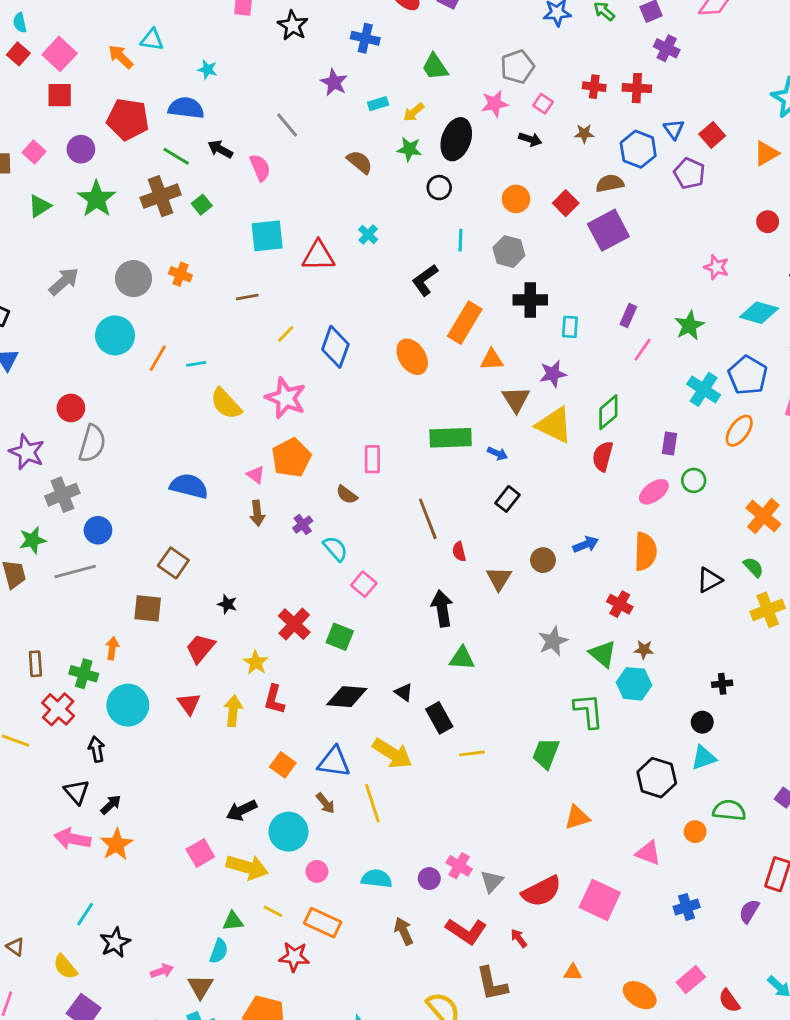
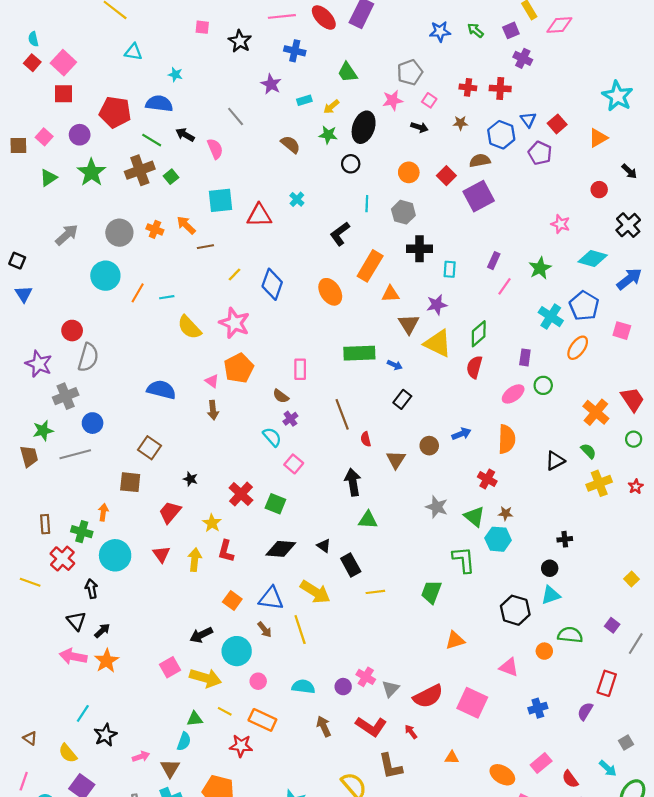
orange arrow: (121, 57) -> (186, 225), moved
purple cross: (303, 525) -> (290, 419), moved
gray star: (553, 641) -> (437, 507), turned -30

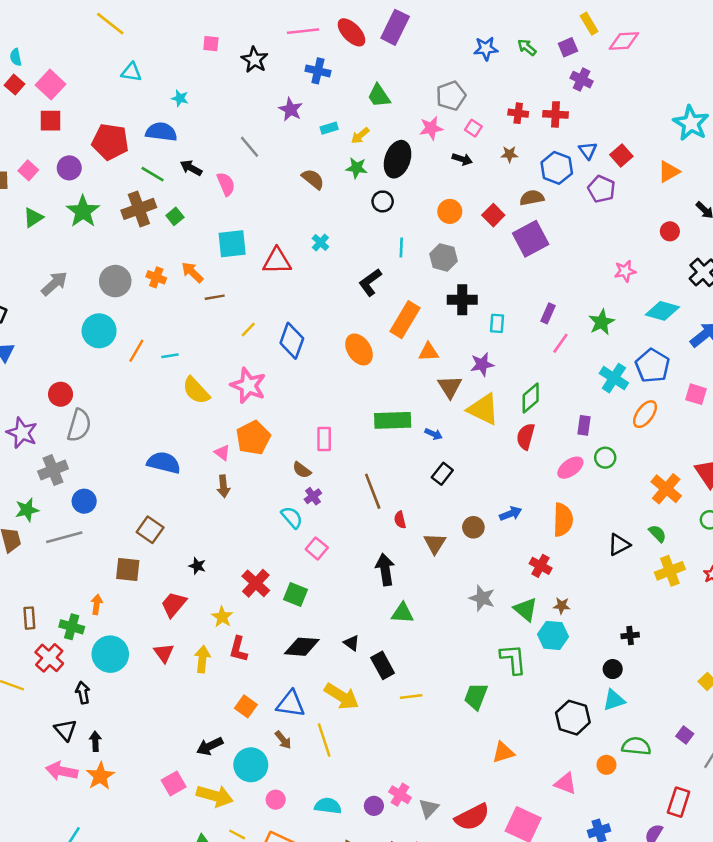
pink star: (560, 224) -> (625, 271), turned -30
black arrow: (102, 631) -> (95, 741), turned -49

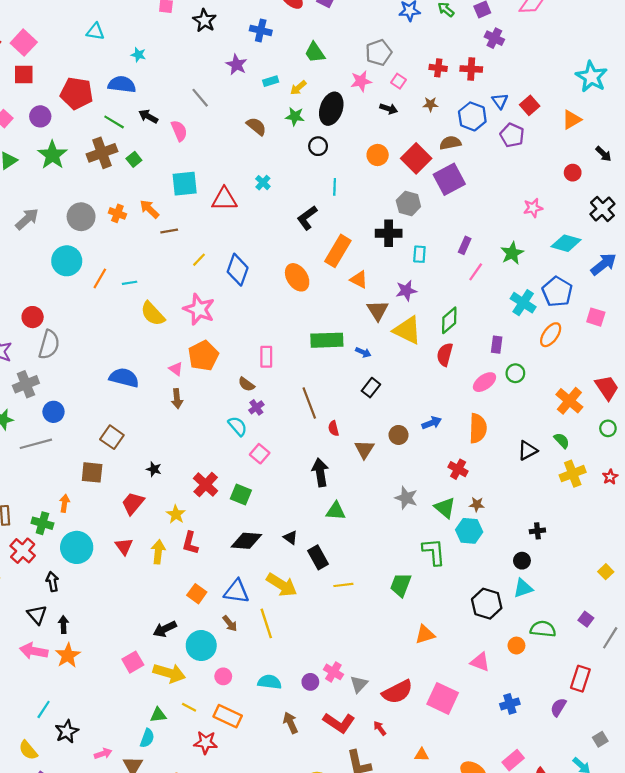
red square: (493, 215) -> (416, 158), size x1.5
gray hexagon: (444, 257) -> (408, 203), moved
orange triangle: (429, 352) -> (359, 280), turned 30

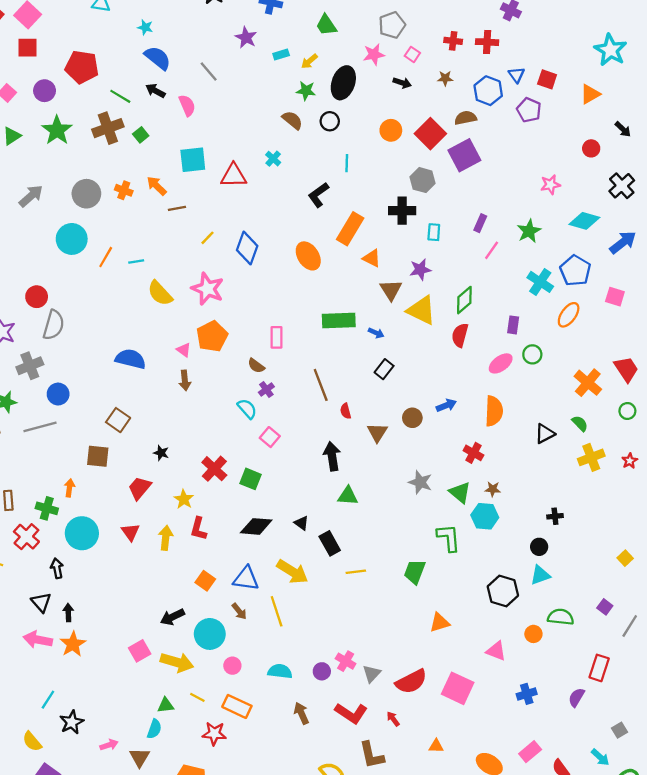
blue semicircle: (122, 84) -> (158, 58), moved, turned 32
red square: (530, 105) -> (547, 79), turned -30
brown semicircle: (256, 126) -> (292, 120), moved

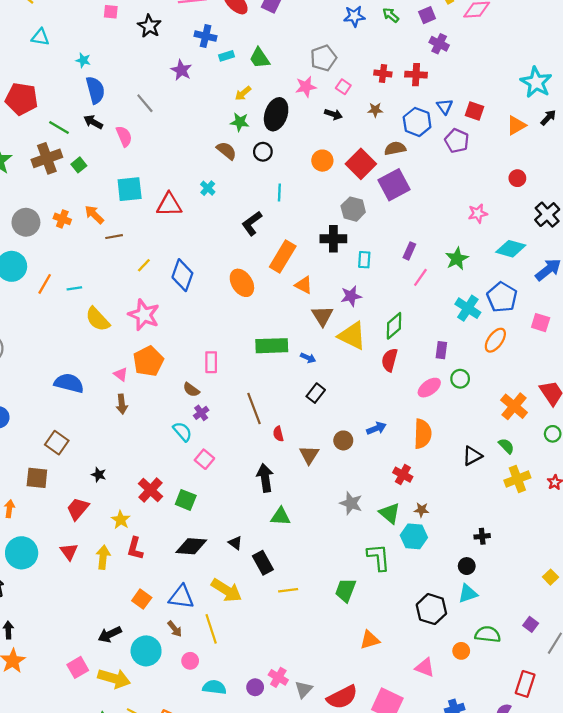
cyan rectangle: (281, 54) -> (226, 56), moved
blue semicircle: (158, 58) -> (95, 90), turned 36
black arrow: (623, 129) -> (548, 118), moved, turned -91
pink circle: (232, 666) -> (190, 661), moved

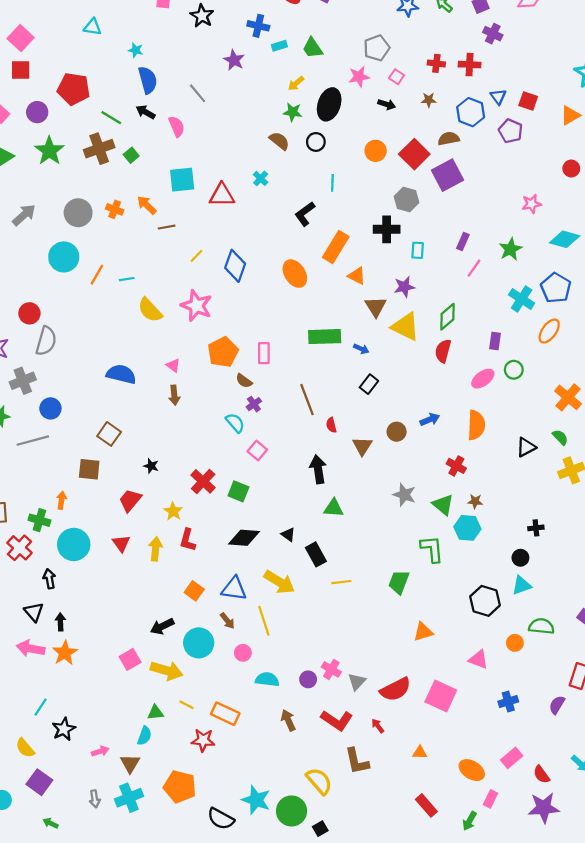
orange pentagon: (148, 361) -> (223, 352), moved

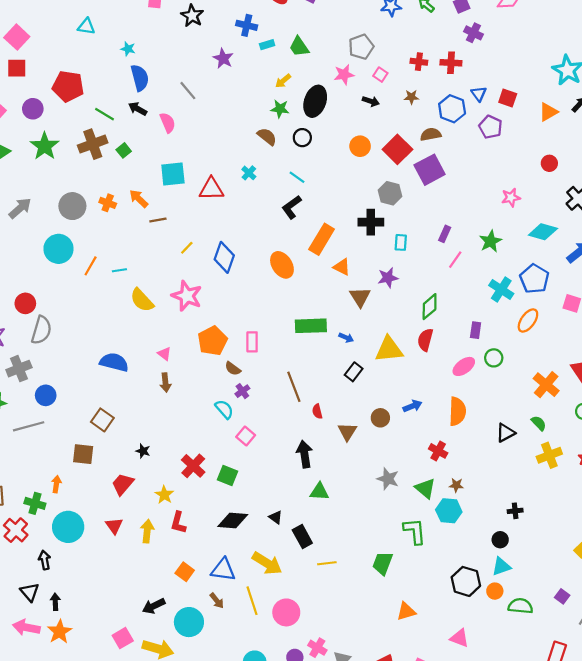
cyan line: (332, 183) -> (297, 177), moved, turned -56
yellow triangle: (405, 327) -> (389, 349), moved, turned -32
orange circle: (515, 643) -> (495, 591), moved
pink circle: (243, 653) -> (286, 612), moved, size x1.6

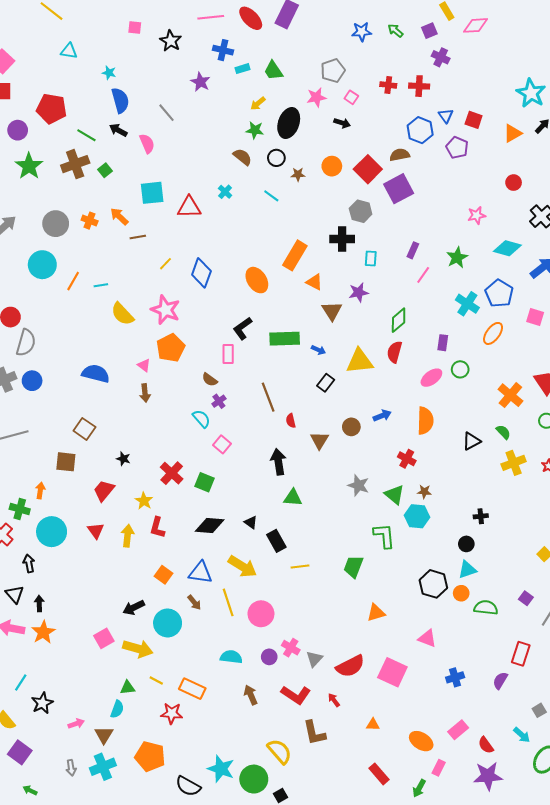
brown star: (411, 97) -> (298, 174), moved
black L-shape: (292, 207) -> (243, 328), moved
orange pentagon: (212, 341) -> (171, 348), moved
blue circle: (46, 395) -> (32, 381), moved

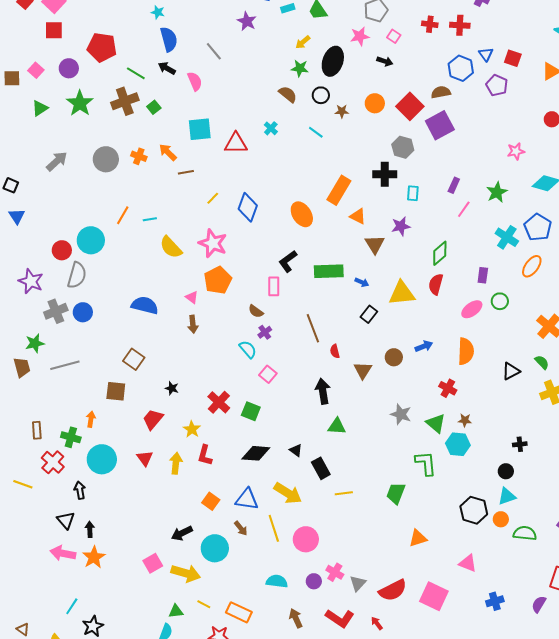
cyan circle: (42, 265) -> (91, 240), moved

